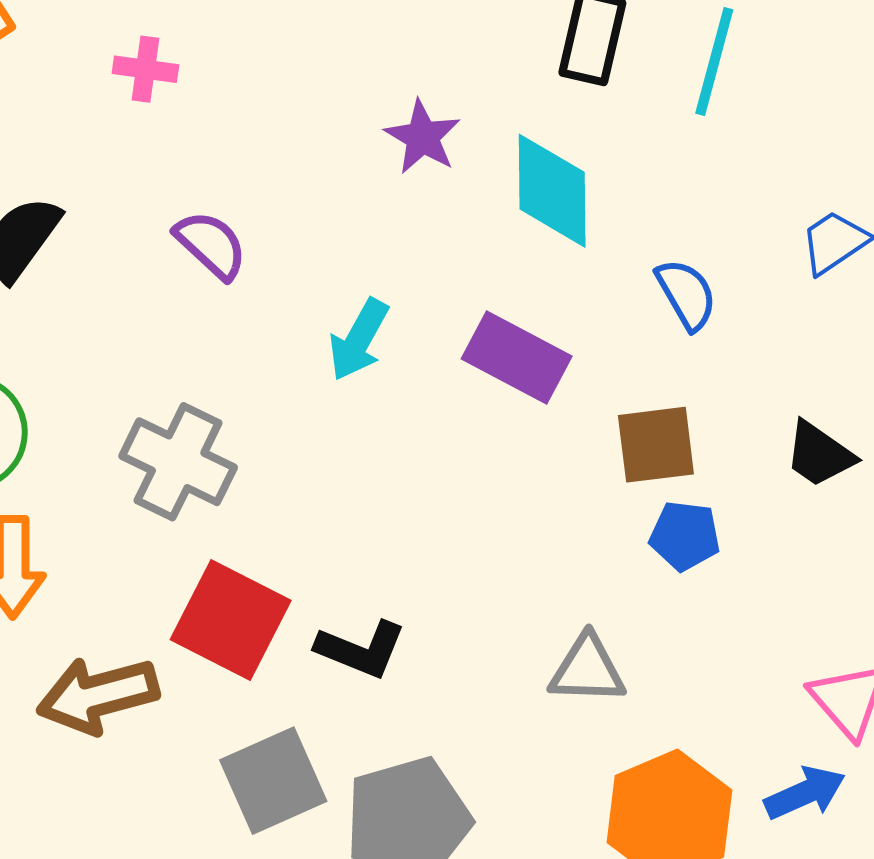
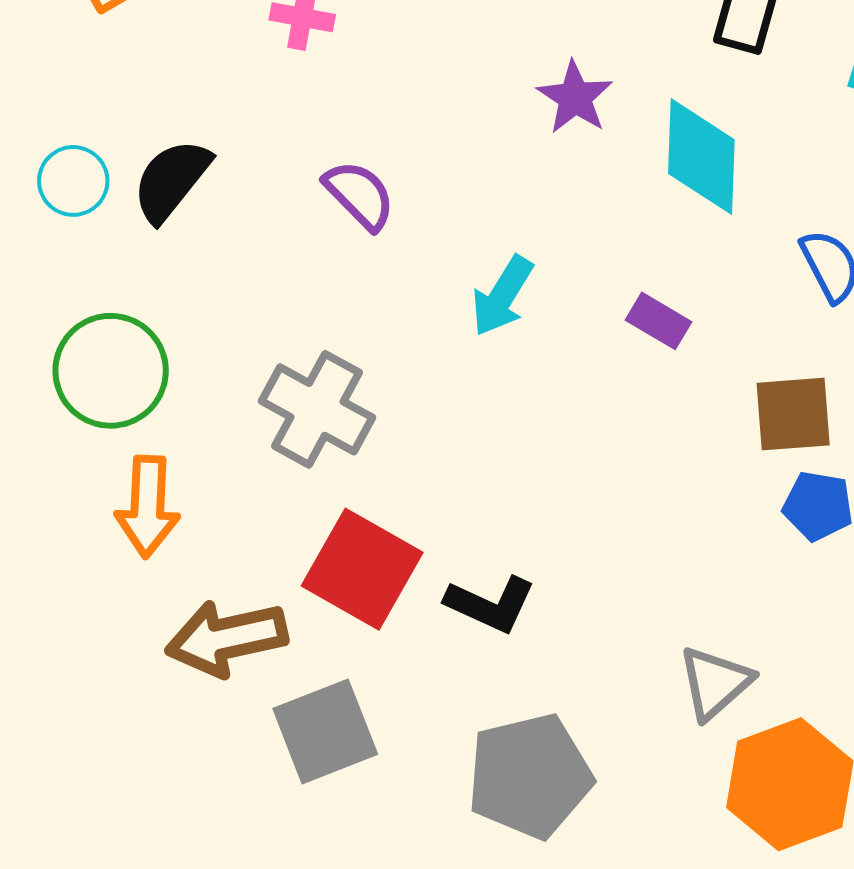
purple rectangle: (517, 357) -> (658, 321), size x0.6
gray triangle: (587, 670) -> (715, 683), moved, turned -46
gray square: (273, 781) -> (325, 731), moved

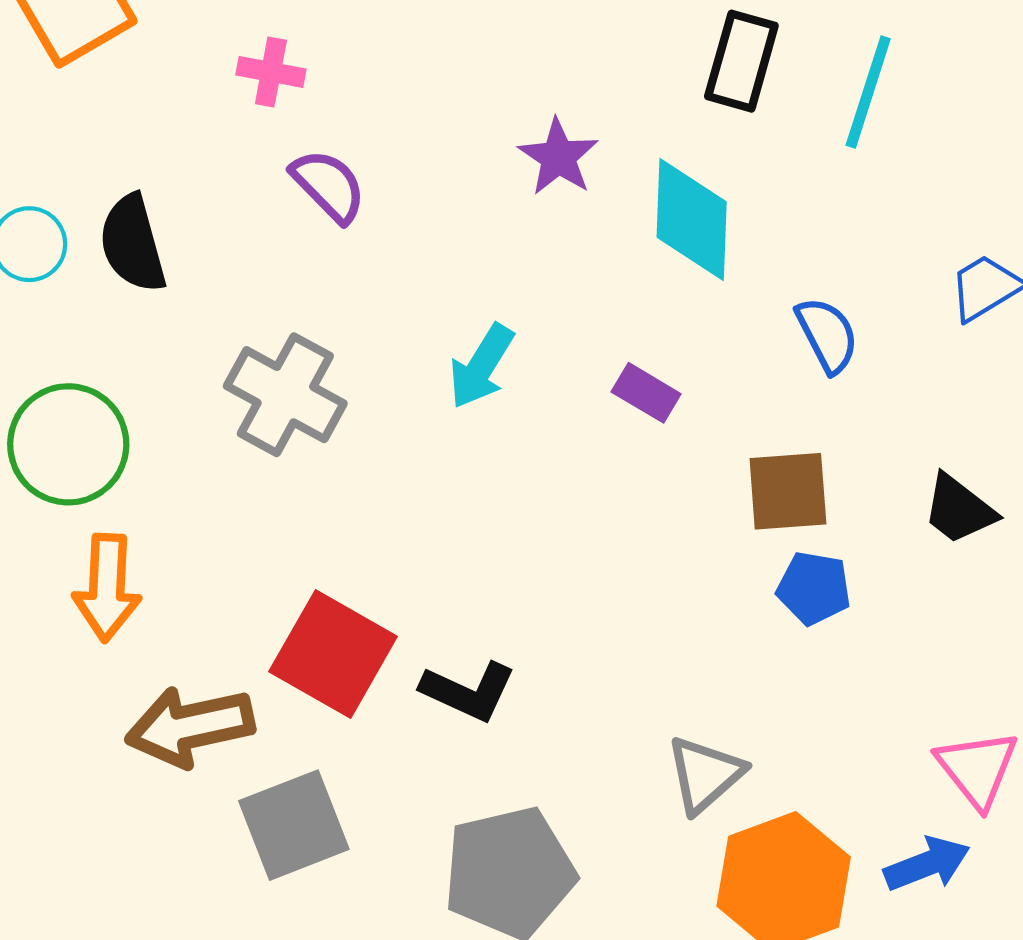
black semicircle: (171, 180) -> (133, 244), turned -54
purple semicircle: (359, 195) -> (329, 186), moved
gray cross: (317, 409) -> (285, 395), moved

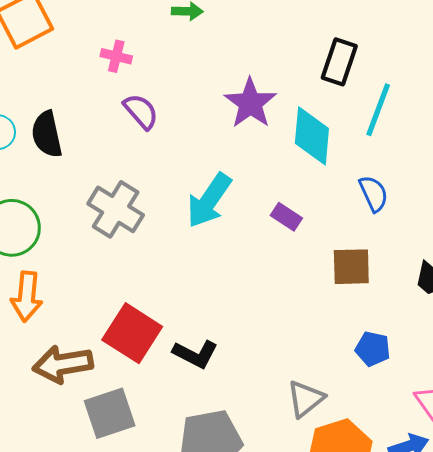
cyan line: (868, 92) -> (378, 110), moved
purple star: (558, 157) -> (250, 103), size x1.4
cyan arrow: (481, 366) -> (209, 200), size x1.4
blue pentagon: (814, 588) -> (373, 349), moved

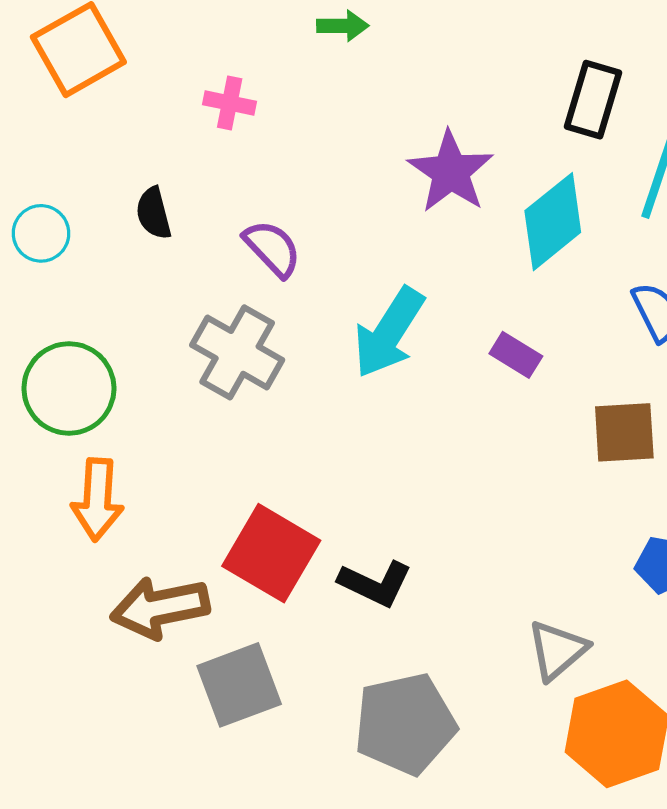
purple semicircle: (141, 111) -> (272, 248), moved
black semicircle: (47, 134) -> (154, 213), moved, size x0.7
cyan diamond: (312, 136) -> (553, 222), turned 48

